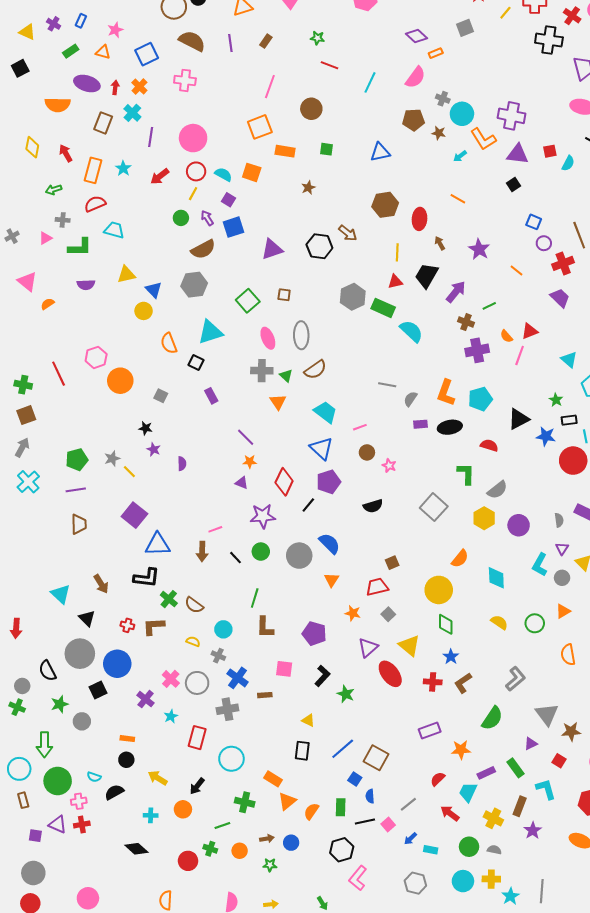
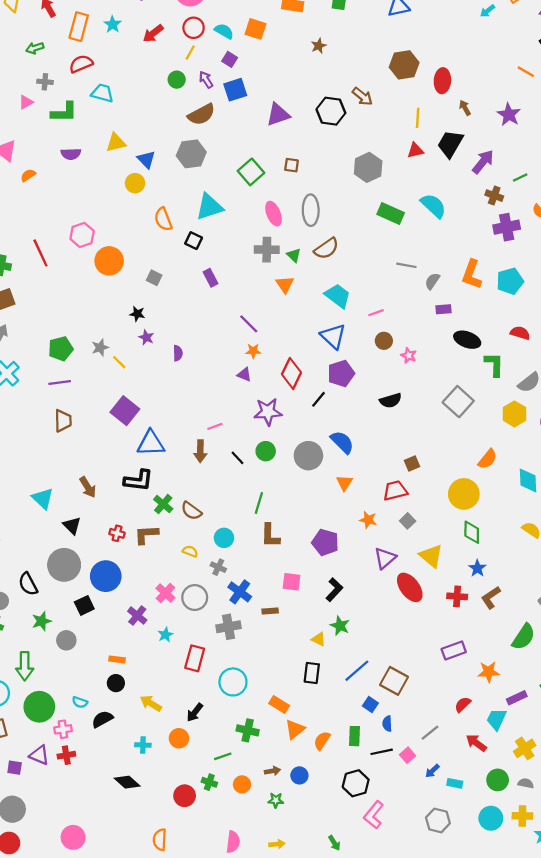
orange line: (458, 199) -> (526, 72), moved
green rectangle: (383, 308) -> (391, 214), moved
black ellipse: (450, 427) -> (467, 340), moved, turned 30
green star: (346, 694) -> (340, 626), moved
yellow cross: (493, 818) -> (525, 748), turned 30

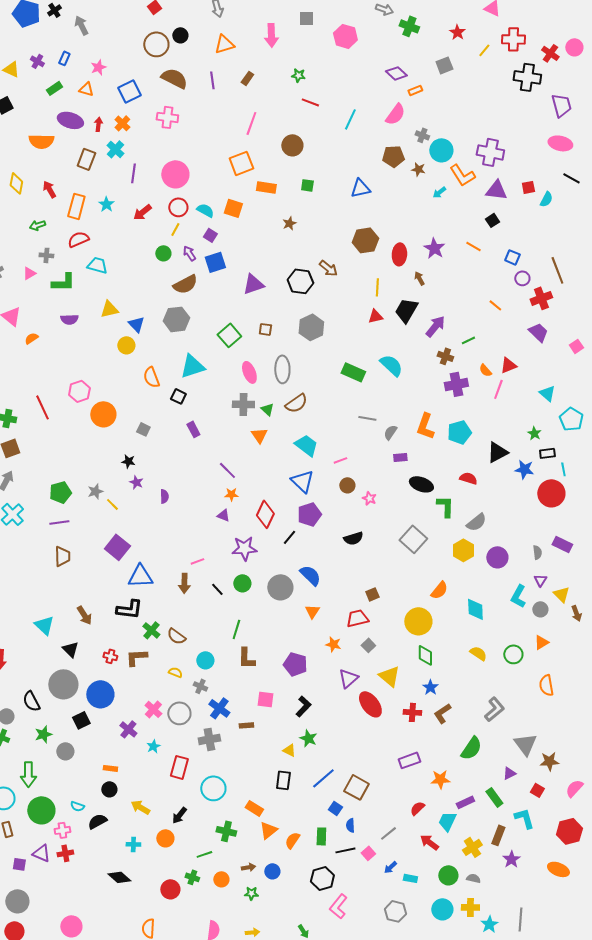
purple star: (509, 114) -> (434, 248), moved
gray hexagon: (368, 167) -> (311, 327), moved

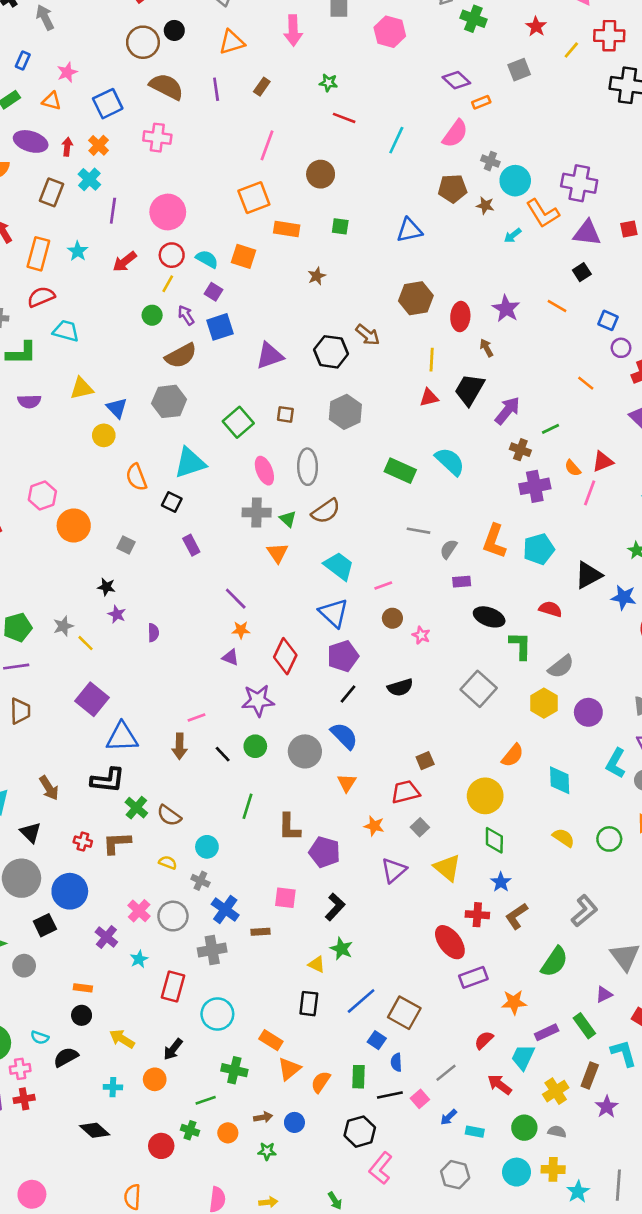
black line: (289, 537) -> (348, 694), moved
brown L-shape: (246, 658) -> (289, 827), moved
red ellipse: (370, 704) -> (450, 942), moved

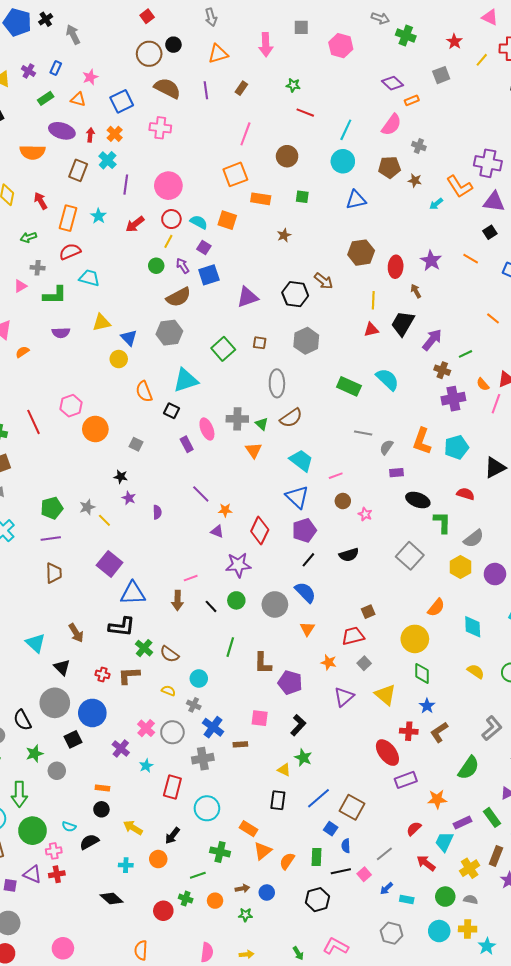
cyan circle: (515, 181) -> (343, 161), moved
pink ellipse: (264, 471) -> (207, 429), moved
purple line: (236, 599) -> (201, 494), moved
pink L-shape: (381, 1168) -> (336, 946), moved, turned 80

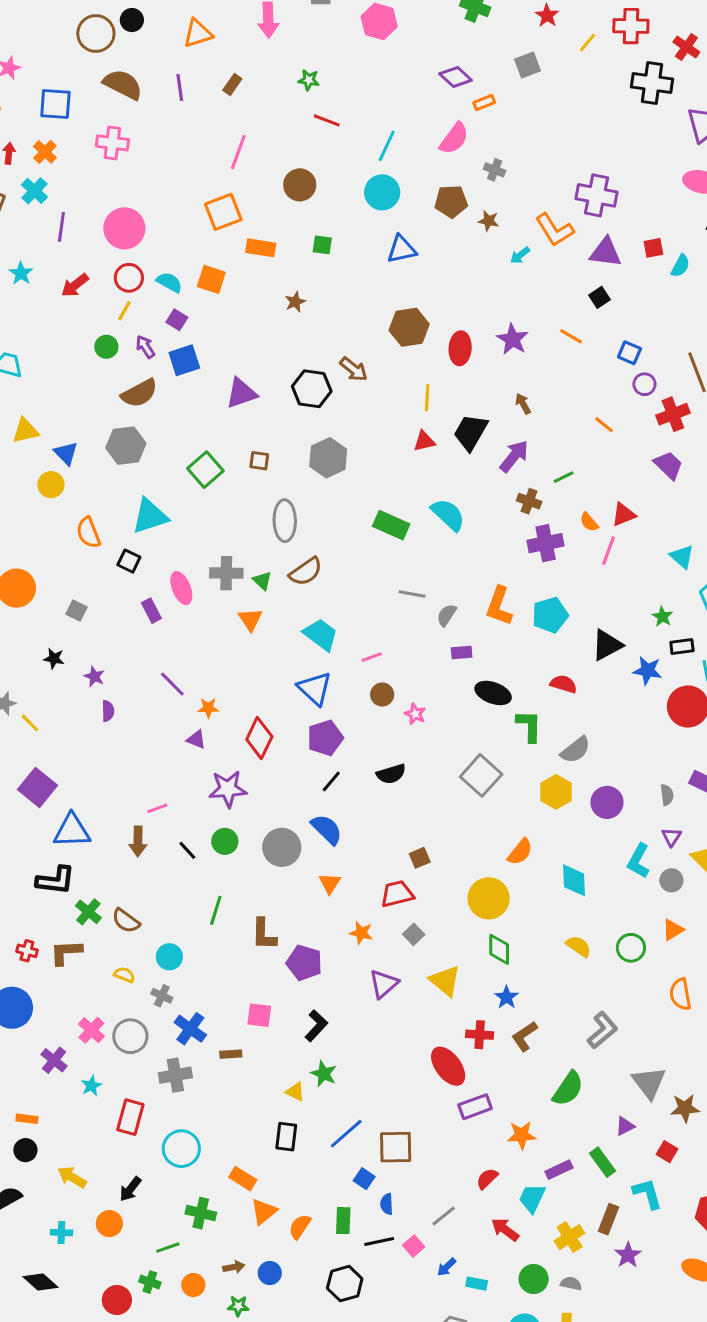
blue square: (122, 101) -> (55, 104), turned 30
brown arrow: (416, 291) -> (523, 404), moved
purple star: (129, 498) -> (94, 676), moved
brown square: (352, 807) -> (396, 1147), turned -30

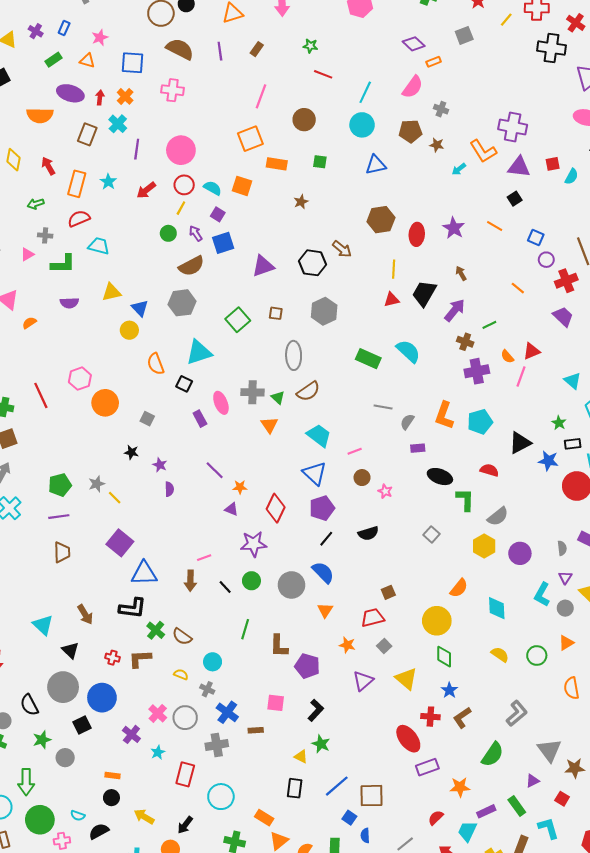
gray square: (481, 775) -> (432, 534), size x0.6

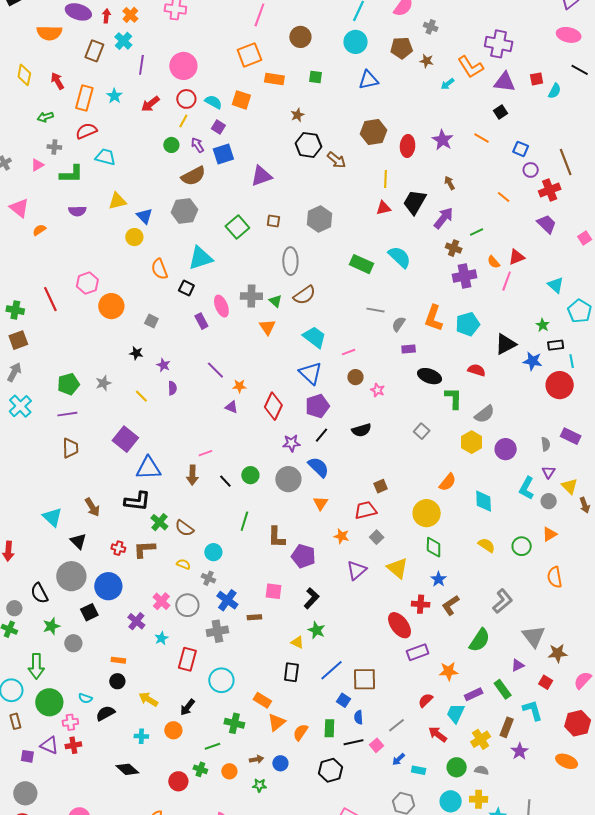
black hexagon: (313, 263) -> (308, 145), moved
yellow line: (115, 498) -> (141, 396), moved
purple star: (254, 544) -> (291, 443), moved, size x0.7

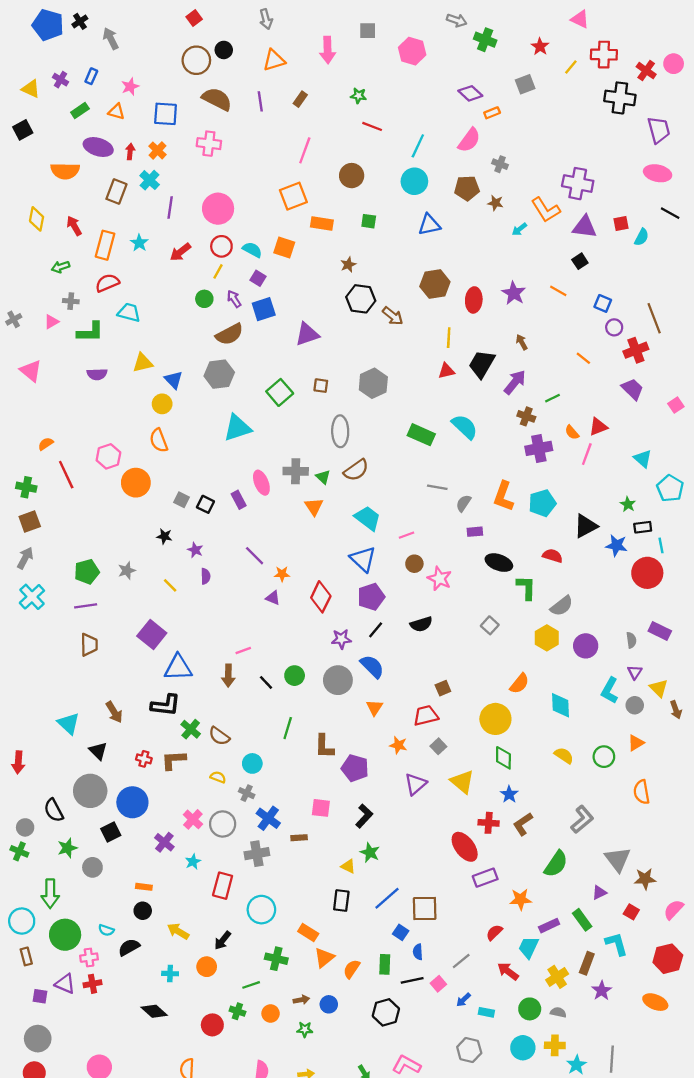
orange semicircle: (39, 230) -> (46, 444), moved
orange semicircle: (159, 269) -> (159, 440), moved
black square: (186, 288) -> (205, 504), moved
pink star: (378, 390) -> (440, 579), size x1.5

